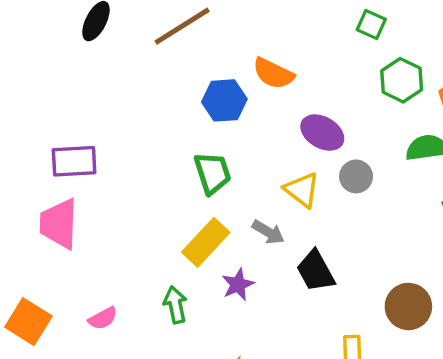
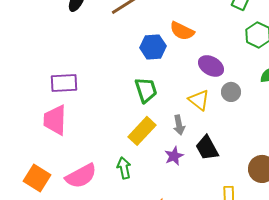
gray arrow: (268, 232) -> (179, 125), turned 48
purple star: (238, 285) -> (174, 156), moved
pink semicircle: (103, 318) -> (81, 176), size x1.8

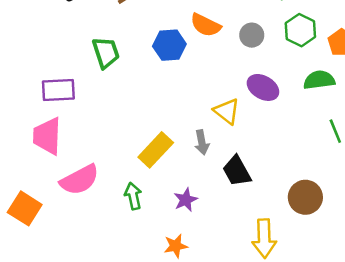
purple ellipse: (211, 66) -> (263, 87), moved
green trapezoid: (146, 90) -> (106, 53), moved
gray circle: (231, 92) -> (252, 35), moved
purple star: (174, 156) -> (186, 200), moved
pink semicircle: (81, 176) -> (80, 180), moved

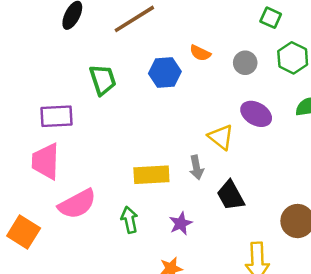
orange semicircle: (206, 25) -> (200, 53), size x0.7
yellow rectangle: (156, 150) -> (151, 175), turned 44

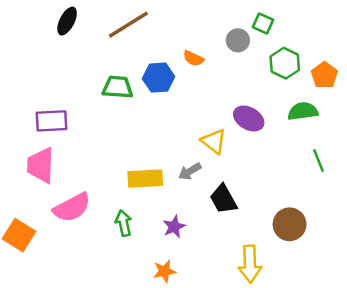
gray circle: (245, 63) -> (238, 40), moved
green trapezoid: (103, 80) -> (118, 87), moved, turned -68
gray arrow: (196, 167) -> (190, 171), turned 70

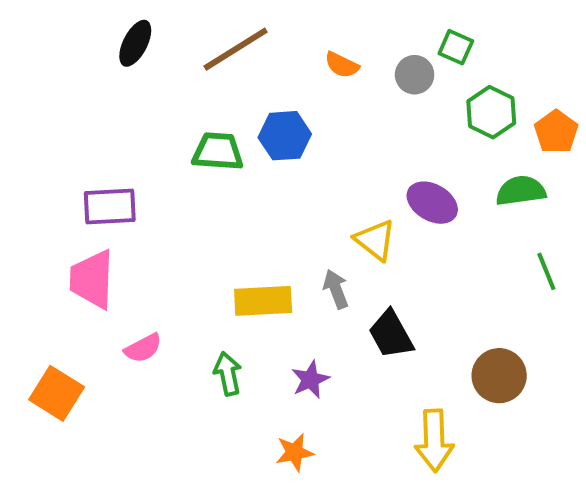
orange semicircle: (193, 58) -> (342, 65), moved
gray arrow: (190, 171) -> (336, 289), turned 100
pink semicircle: (72, 207) -> (143, 348), size x0.6

